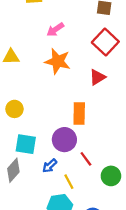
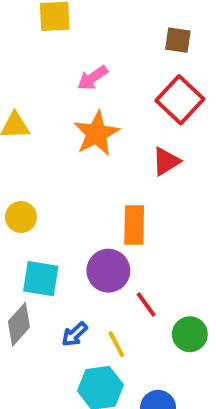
orange star: (58, 61) -> (96, 134), turned 30
blue arrow: (50, 166) -> (75, 334), moved

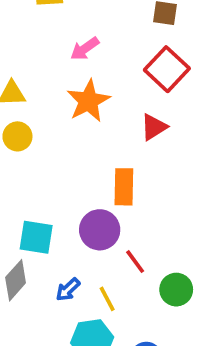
yellow circle: (21, 217) -> (17, 136), moved

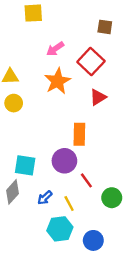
red square: (167, 69) -> (91, 62), moved

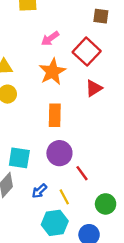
orange rectangle: (79, 134) -> (55, 115), moved
green circle: (112, 198) -> (106, 204), moved

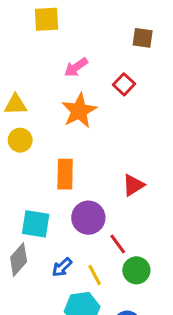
red square: (87, 52) -> (124, 84), size x0.6
red triangle: (94, 88) -> (133, 185), moved
orange rectangle: (55, 115) -> (65, 174), moved
green circle: (106, 204) -> (136, 270), moved

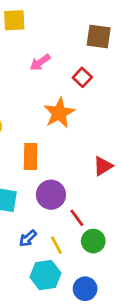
brown square: (143, 38) -> (99, 37), size x1.4
orange star: (79, 111) -> (59, 113), moved
red triangle: (133, 185) -> (103, 166), moved

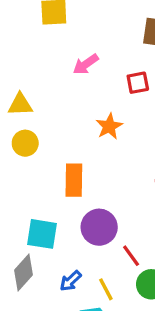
red square: (82, 77) -> (138, 83), turned 36
orange star: (59, 113) -> (109, 126), size x0.7

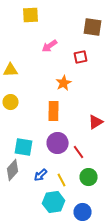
yellow circle: (25, 143) -> (11, 102), moved
orange rectangle: (74, 180) -> (54, 111), moved
red line: (131, 256) -> (79, 152), moved

